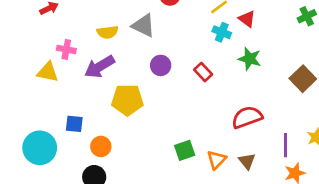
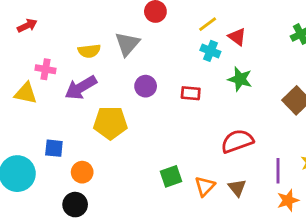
gray triangle: (143, 26) -> (127, 44), turned 45
red rectangle: (203, 72) -> (191, 93), turned -42

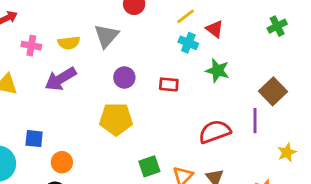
pink cross: (46, 69) -> (31, 46), moved
yellow pentagon: (110, 123) -> (116, 119), moved
purple line: (278, 171) -> (255, 121), moved

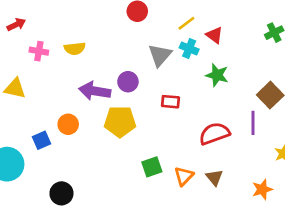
gray triangle: (106, 36) -> (160, 55), moved
purple arrow: (60, 79) -> (95, 91), moved, turned 40
red rectangle: (169, 84) -> (171, 102), moved
blue square: (34, 139) -> (42, 140), turned -30
orange circle: (62, 162) -> (68, 124), moved

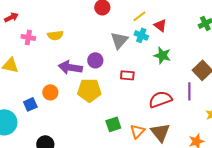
brown triangle: (214, 177) -> (160, 132), size x1.5

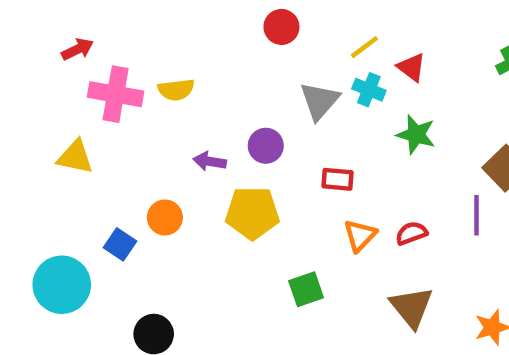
pink cross: (28, 37) -> (116, 94), size x1.6
purple arrow: (70, 67) -> (210, 161), size x0.6
red semicircle: (160, 99) -> (411, 233), size x0.6
blue square: (30, 104) -> (120, 244), turned -32
orange triangle: (137, 131) -> (360, 235), moved

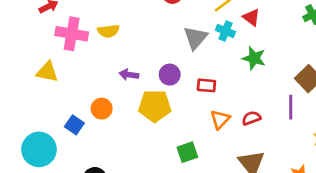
purple circle: (266, 146) -> (170, 75), moved

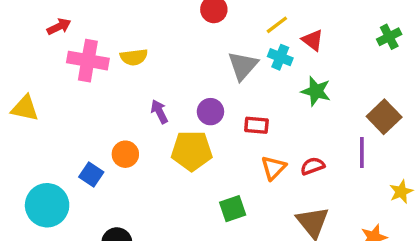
yellow triangle: (47, 72) -> (25, 108), moved
purple arrow: (129, 75) -> (159, 112), turned 54

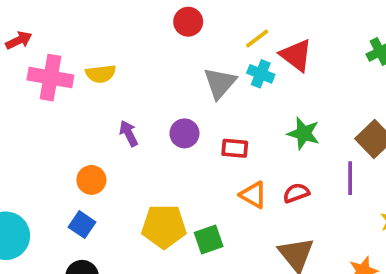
red triangle: (313, 40) -> (296, 55), size x1.4
green star: (316, 91) -> (304, 133), moved
yellow pentagon: (192, 151) -> (164, 226), moved
orange triangle: (273, 168) -> (253, 195), turned -44
blue square: (91, 175) -> (82, 225), moved

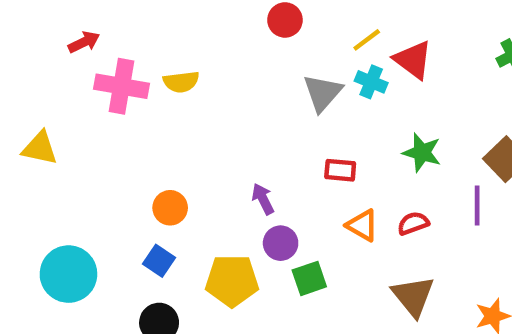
purple arrow: (129, 133) -> (263, 199), moved
purple circle: (184, 133) -> (281, 243), moved
yellow pentagon: (164, 226) -> (232, 281), moved

